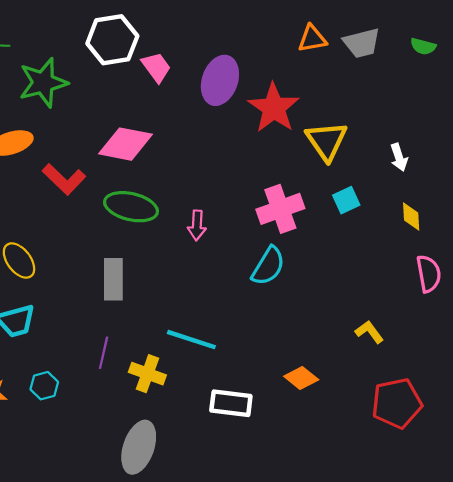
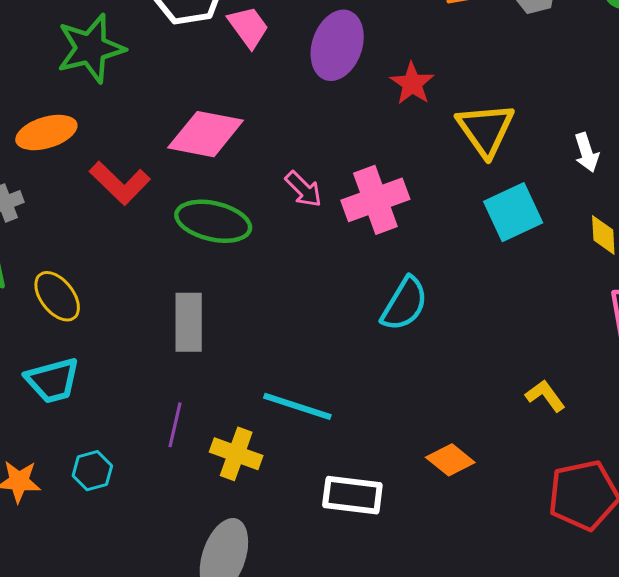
red star: (274, 108) -> (412, 84), size x0.6
cyan square: (346, 200) -> (513, 212), size x1.5
pink cross: (280, 209) -> (375, 200), moved
pink arrow: (197, 225) -> (303, 189), moved, turned -48

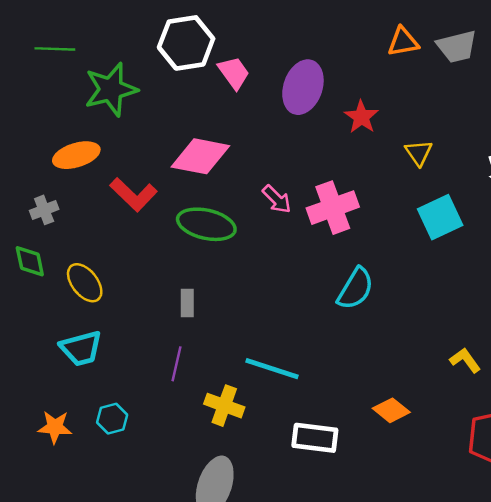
yellow triangle: (486, 129) -> (419, 153), size x0.6
gray rectangle: (189, 322) -> (187, 303), size x0.6
purple line: (175, 425) -> (177, 364), moved

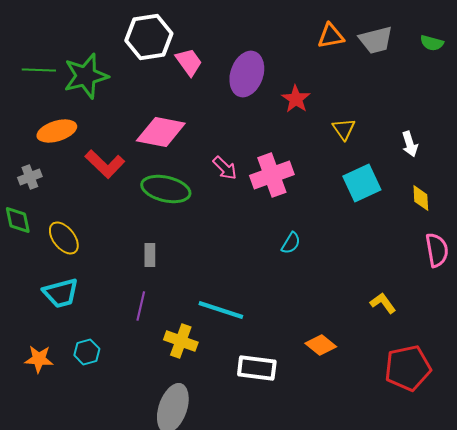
green line: (55, 49) -> (39, 70), moved
cyan semicircle: (355, 289) -> (291, 243), size x0.6

